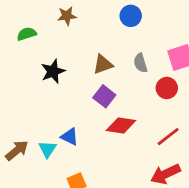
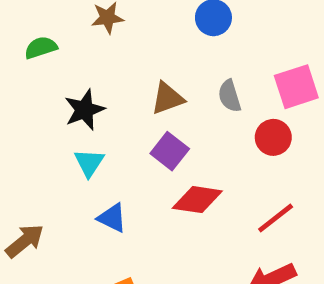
cyan triangle: (47, 149) -> (89, 163), moved

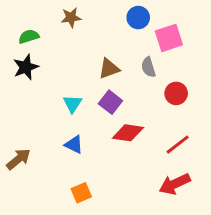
pink square: (296, 87) -> (169, 38), moved
black star: (85, 110) -> (26, 67), moved
cyan triangle: (89, 163) -> (72, 104), moved

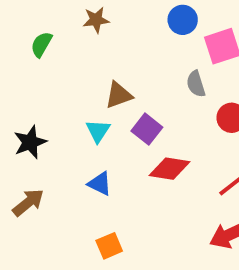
green semicircle: (29, 36) -> (41, 44), turned -42
black star: (26, 67) -> (30, 142), moved
brown triangle: (109, 69) -> (119, 95), moved

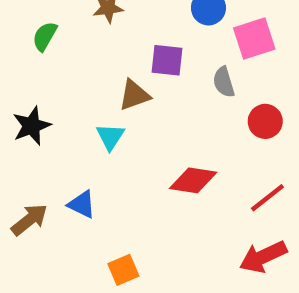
purple square: (147, 129) -> (167, 60), moved, turned -32
black star: (30, 142) -> (32, 126), moved
blue triangle: (100, 184) -> (82, 204), moved

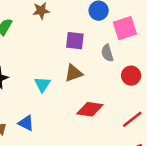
brown triangle: (134, 95) -> (74, 73), moved

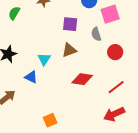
blue triangle: (26, 123) -> (31, 77), moved

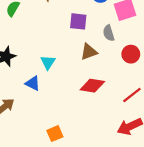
brown triangle: (69, 50) -> (89, 52), moved

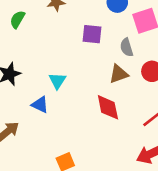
brown triangle: (89, 52) -> (119, 74), moved
red diamond: (92, 86) -> (108, 107), turned 70

